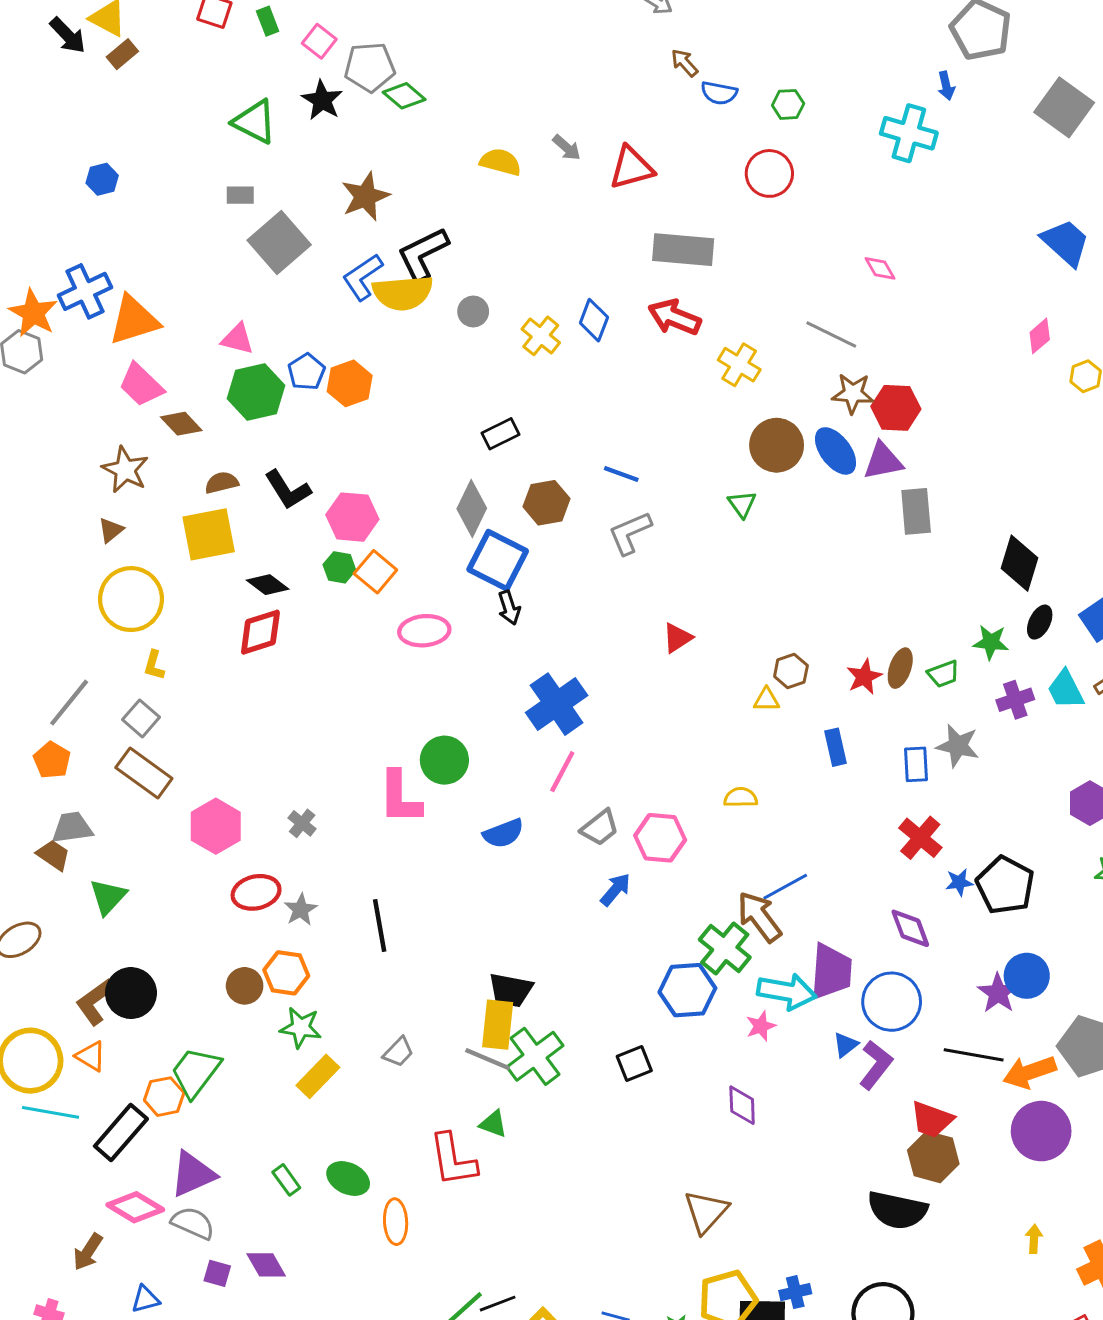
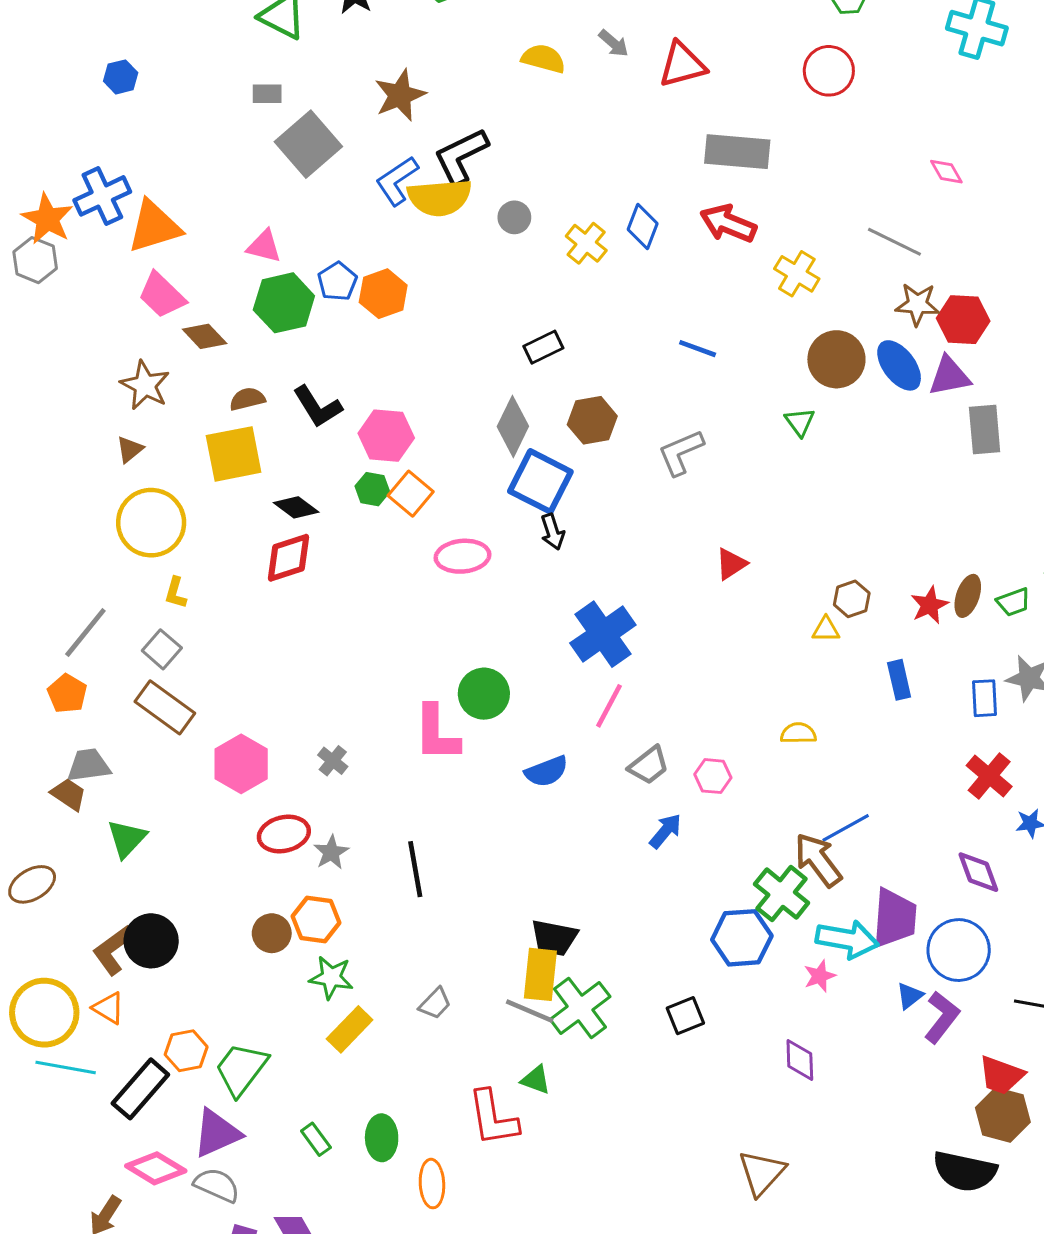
blue line: (621, 474) -> (698, 349), moved
pink hexagon: (660, 838) -> (713, 776), size x0.7
green trapezoid: (196, 1072) -> (241, 1069), moved
green ellipse: (348, 1178) -> (382, 1138), turned 63

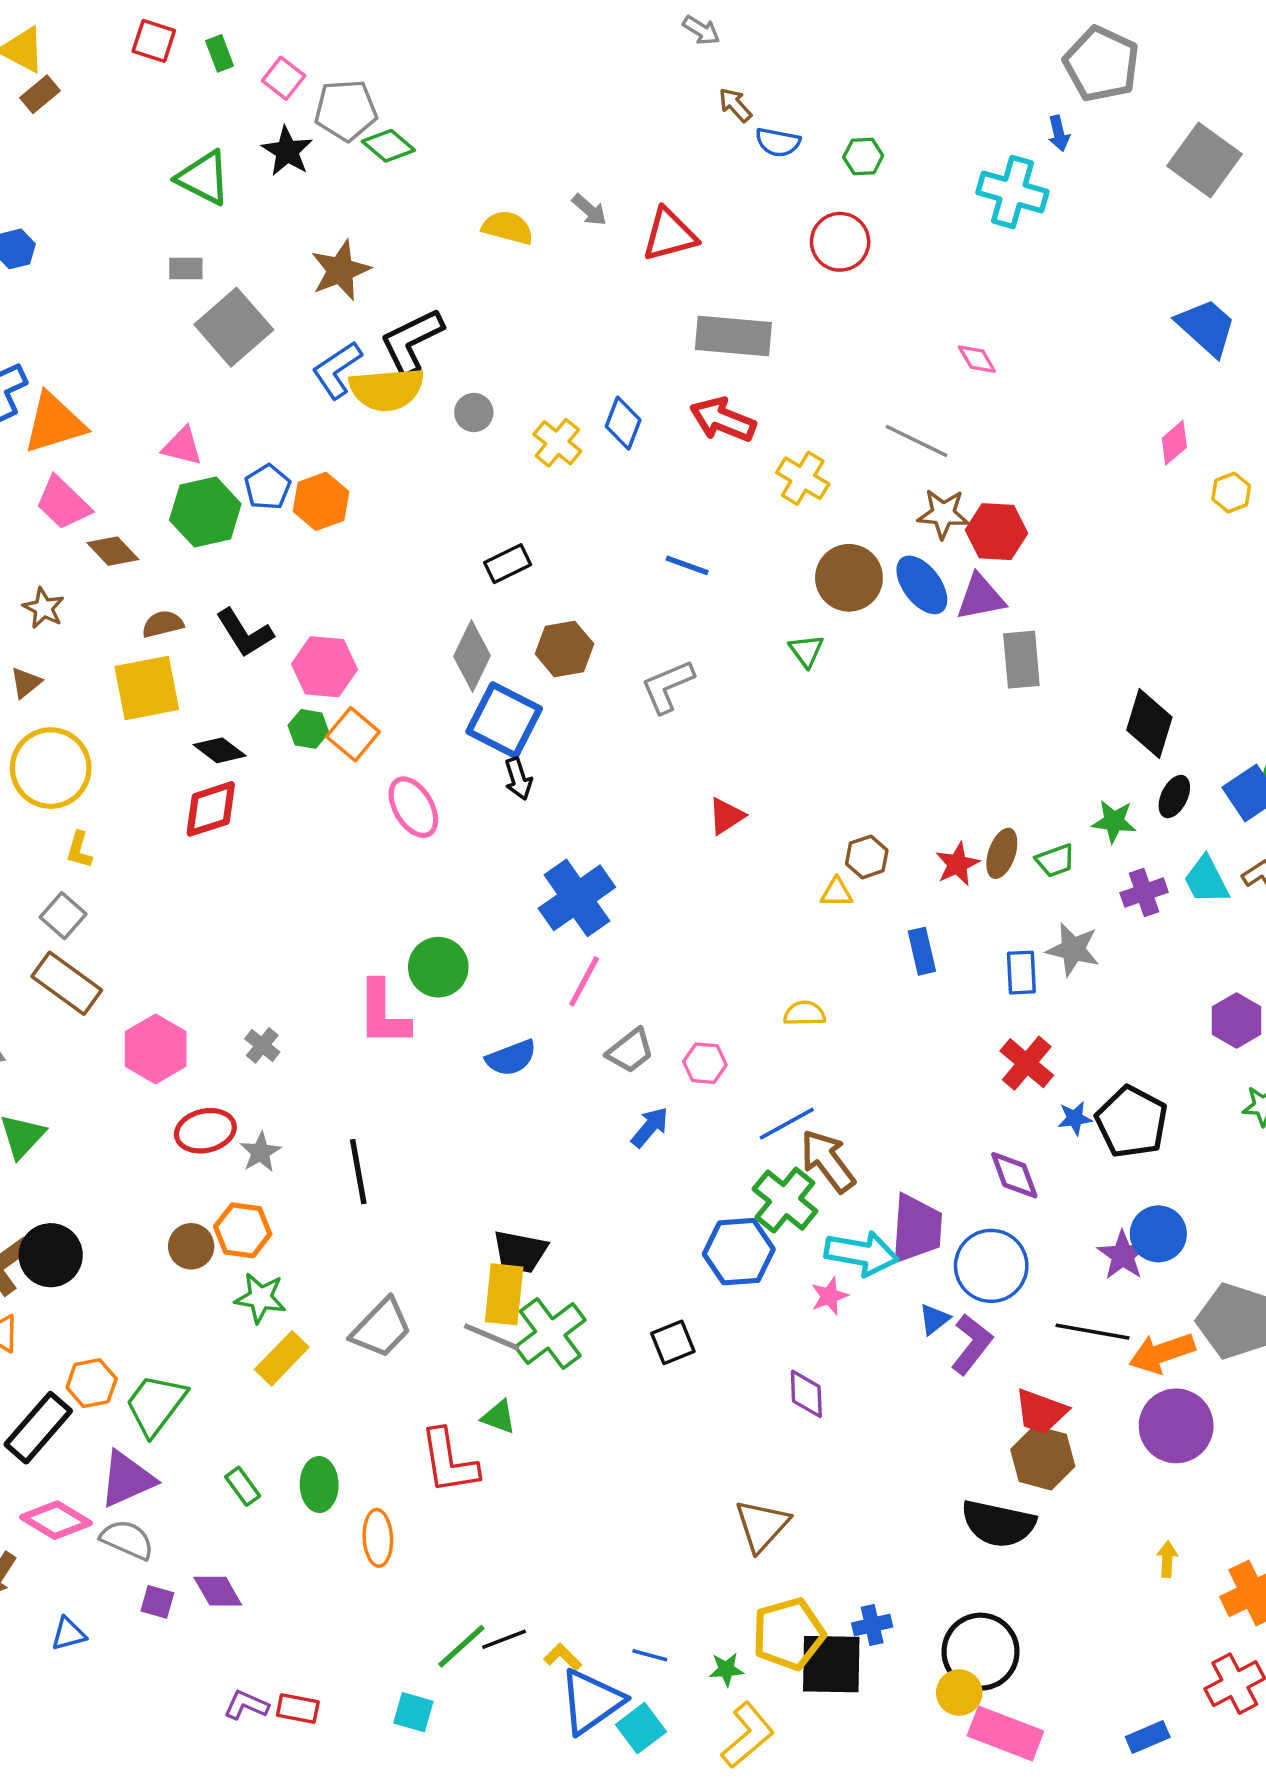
brown star: (145, 385) -> (44, 608), size x0.7
pink ellipse: (463, 556) -> (413, 807), turned 64
blue line: (846, 828) -> (787, 1124), moved
gray trapezoid: (435, 1003) -> (381, 1328), size x1.6

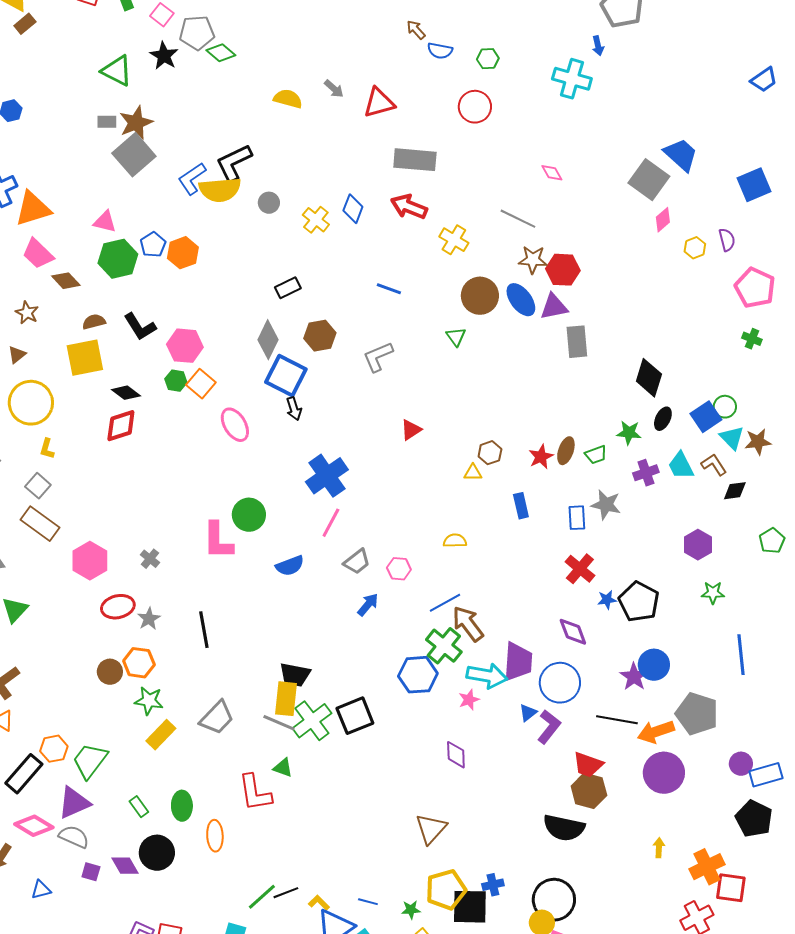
gray square: (1205, 160) -> (649, 180), moved
brown star: (340, 270) -> (136, 123), moved
black circle: (51, 1255) -> (157, 853), moved
black square: (673, 1342) -> (355, 716), moved, size x1.5

